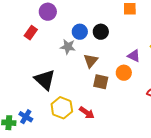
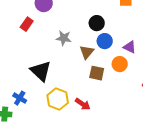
blue circle: (80, 32) -> (105, 41), moved
blue cross: (26, 117) -> (20, 98), moved

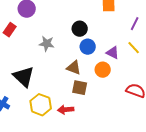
brown triangle: (87, 52) -> (74, 68), moved, turned -49
brown square: (97, 73) -> (80, 88), moved
red arrow: (83, 104) -> (66, 110), turned 140

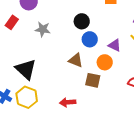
gray star: (47, 44) -> (43, 29), moved
brown square: (80, 88) -> (93, 80), moved
yellow hexagon: (41, 105) -> (27, 97), moved

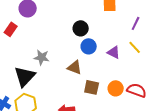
gray star: (43, 29) -> (42, 57), moved
orange circle: (105, 62) -> (116, 88), moved
black triangle: (26, 69) -> (25, 76), turned 30

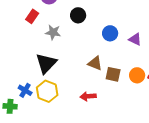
black circle: (81, 28) -> (78, 15), moved
gray star: (42, 57) -> (53, 32), moved
brown triangle: (75, 67) -> (95, 63), moved

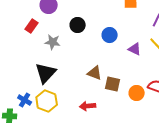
blue circle: (110, 33) -> (110, 35), moved
orange circle: (137, 75) -> (137, 93), moved

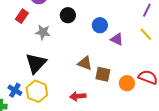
purple triangle: (135, 49) -> (117, 39), moved

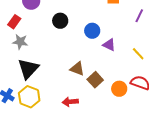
gray star: (43, 32) -> (20, 42), moved
yellow line: (146, 34) -> (138, 54), moved
brown square: (103, 74) -> (95, 80), turned 35

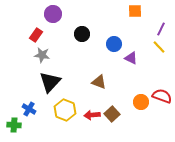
yellow line: (138, 54) -> (159, 47), moved
brown square: (95, 80) -> (112, 114), moved
yellow hexagon: (29, 97) -> (65, 110), moved

